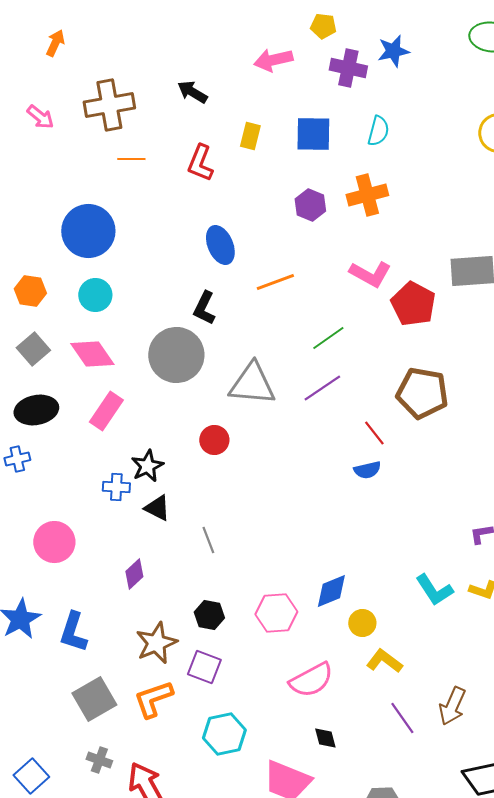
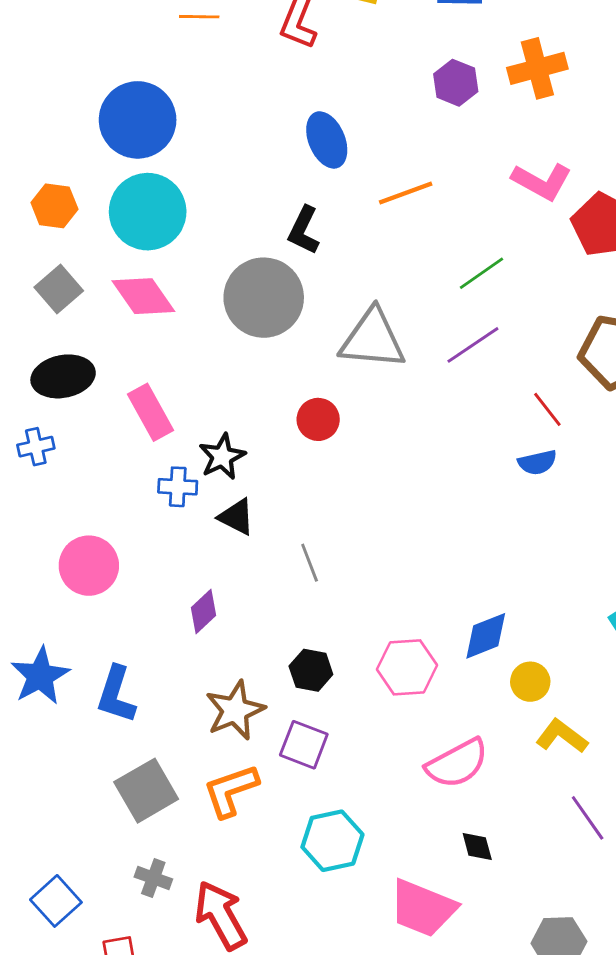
cyan circle: (95, 295) -> (148, 212), size x1.6
pink rectangle: (106, 411) -> (150, 412), moved, turned -63

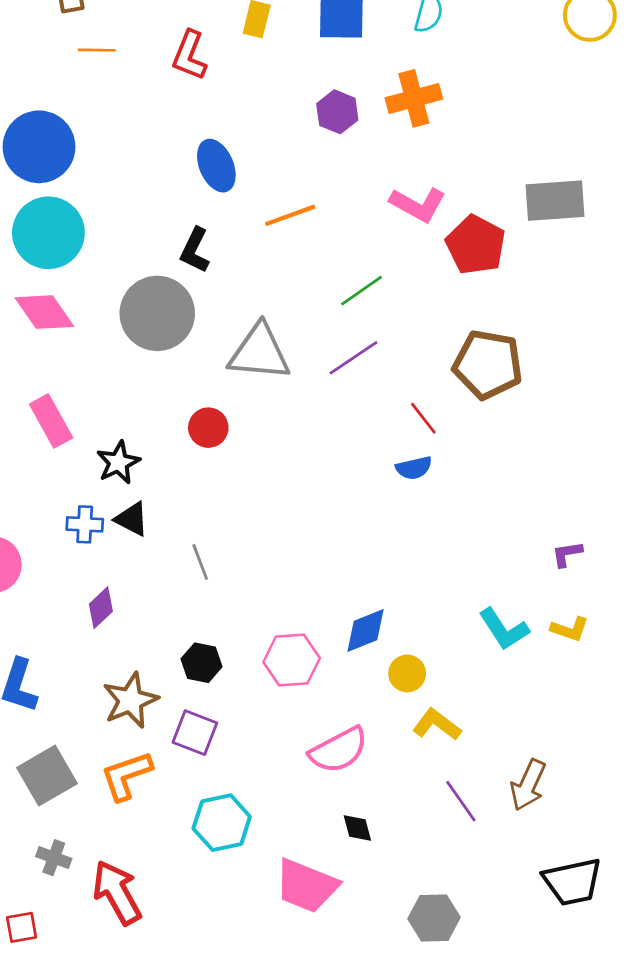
blue cross: (178, 487) -> (85, 524), moved

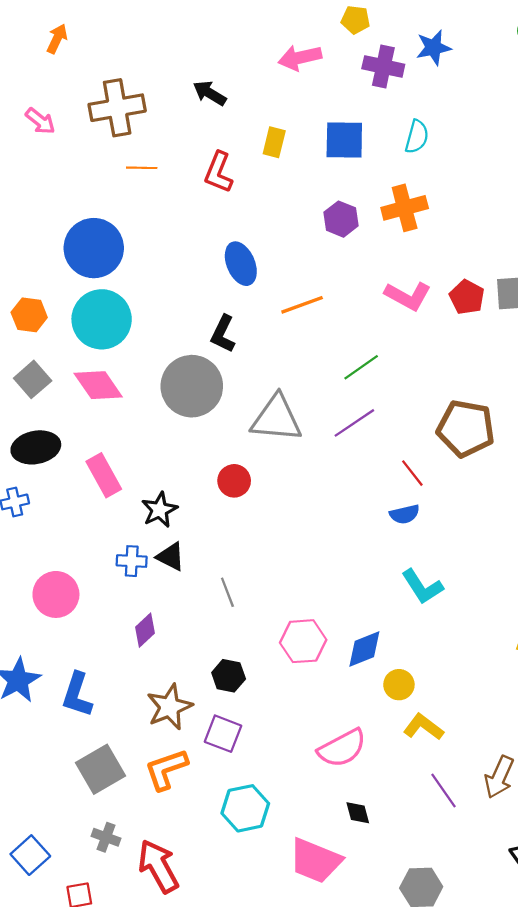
red pentagon: (476, 245) -> (467, 297), moved, size x0.7
cyan L-shape: (504, 629) -> (422, 587), moved
pink hexagon: (292, 660) -> (303, 641), moved

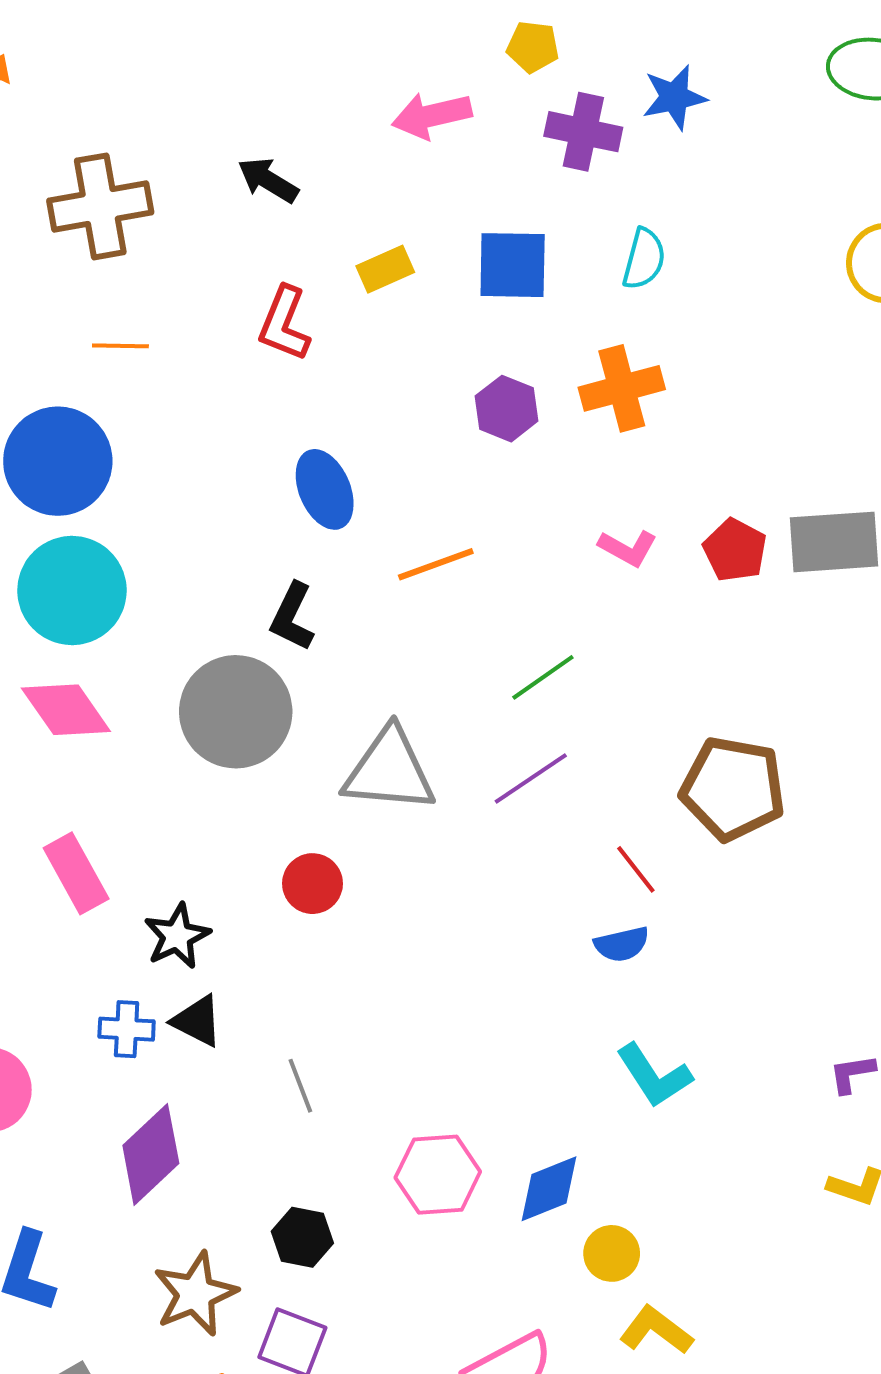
yellow rectangle: (274, 142) -> (385, 269), turned 52
orange line: (142, 168) -> (120, 346), moved
pink L-shape: (408, 296) -> (628, 548), size x0.7
purple diamond: (145, 630) -> (151, 1154), size x1.6

